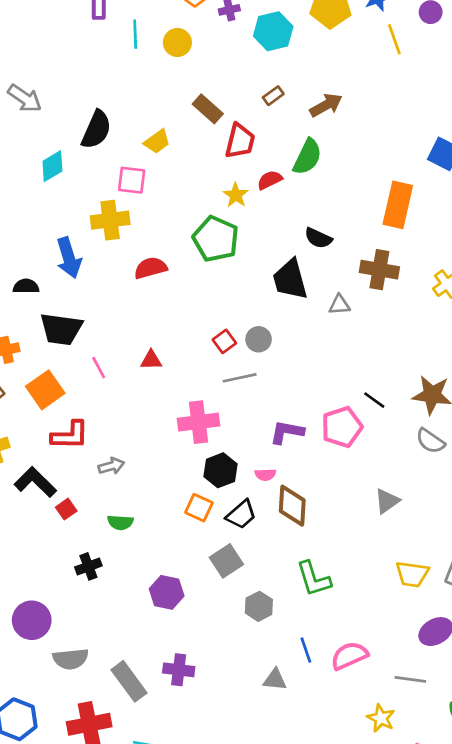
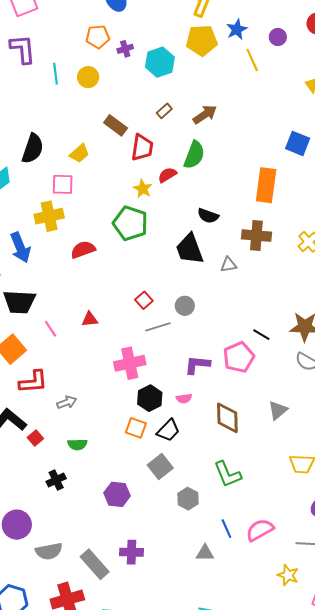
gray circle: (259, 339) -> (185, 306), moved
brown diamond: (292, 506) -> (227, 418), moved

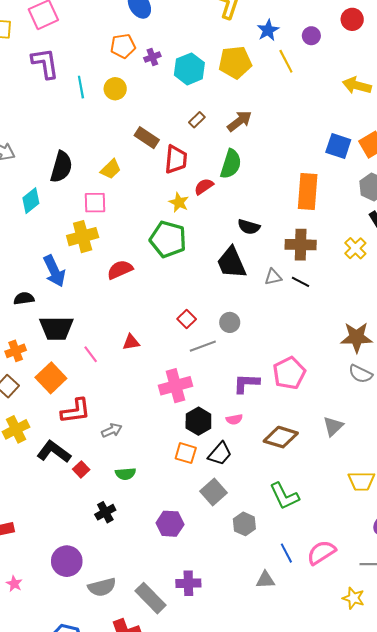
yellow pentagon: (202, 40) -> (235, 62), moved
black line: (261, 335) -> (300, 282), moved
brown diamond: (227, 418) -> (281, 437), turned -68

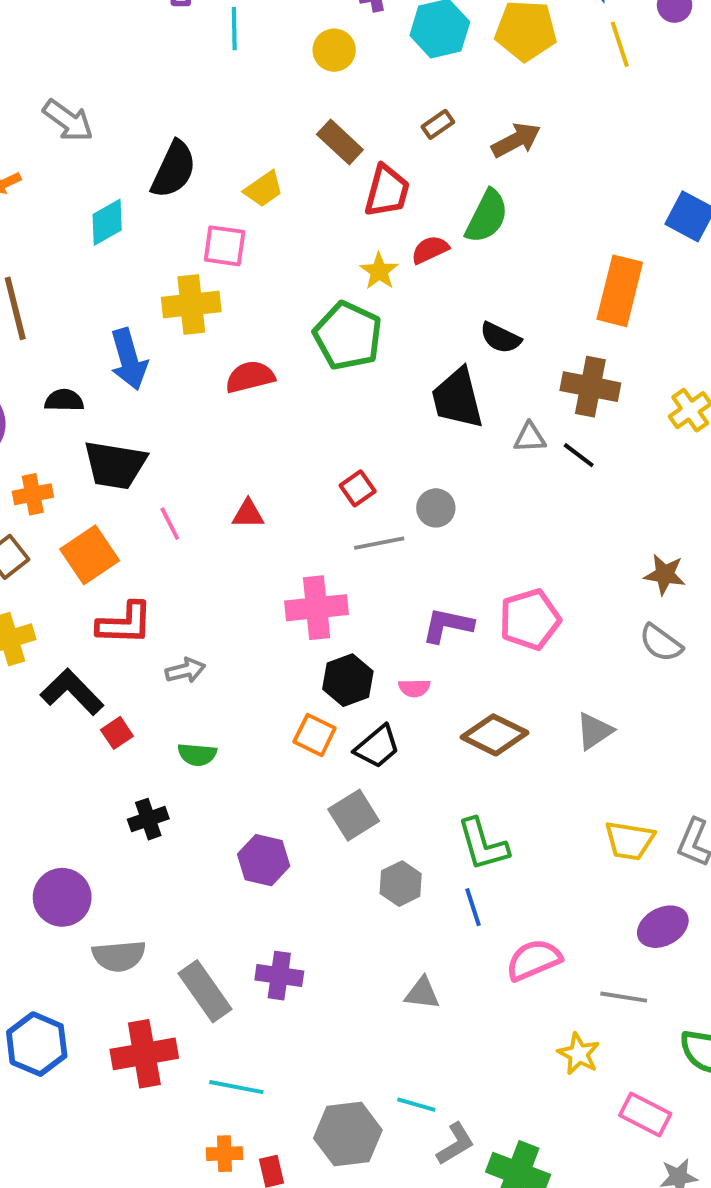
yellow circle: (115, 89) -> (334, 50), moved
brown star: (357, 337) -> (665, 574), size x0.7
blue line: (286, 553) -> (473, 907), moved

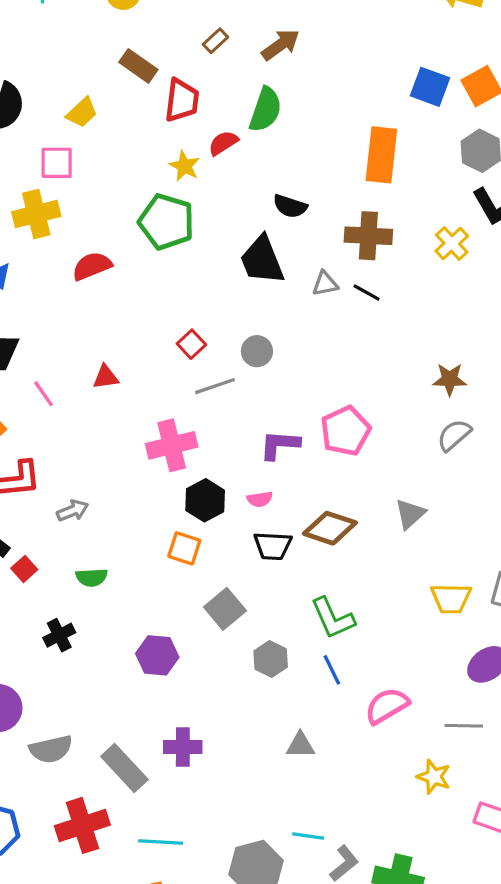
gray semicircle: (661, 643) -> (454, 435), turned 111
black trapezoid: (377, 747) -> (273, 546), moved, turned 51

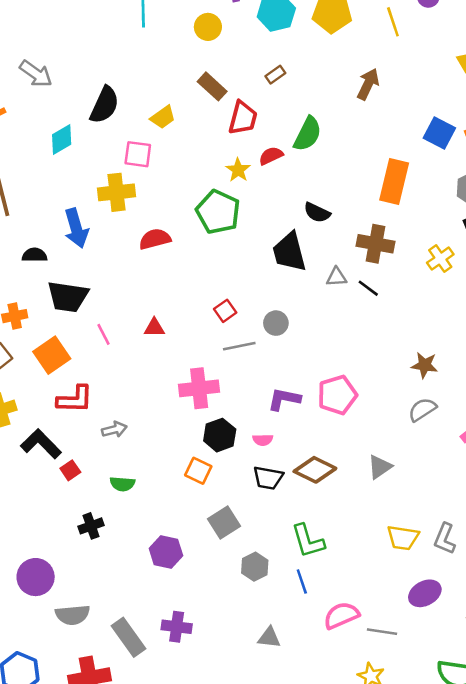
brown arrow: (281, 45) -> (368, 84), moved, turned -36
gray line: (464, 726) -> (382, 632), moved

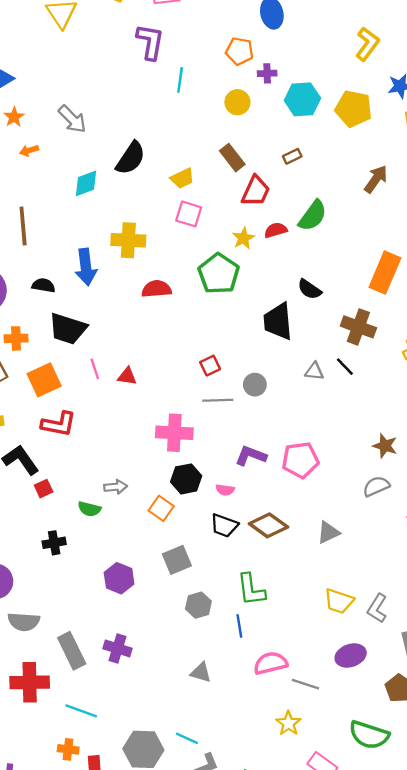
pink square: (138, 154) -> (189, 214), moved
gray triangle: (336, 277) -> (314, 371), moved
red triangle: (154, 328) -> (127, 376), moved
gray arrow: (114, 429) -> (116, 487), moved

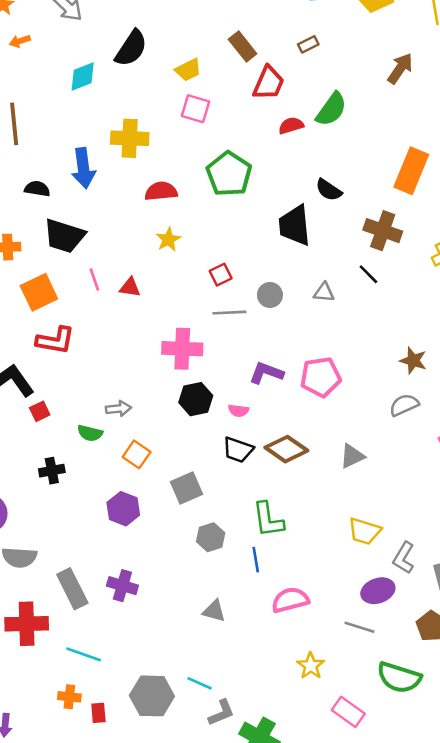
yellow star: (243, 238) -> (168, 239), moved
gray triangle: (314, 371) -> (324, 292), moved
orange square: (161, 508) -> (137, 454), moved
gray L-shape: (377, 608) -> (404, 558), moved
gray line: (305, 684) -> (359, 627), moved

